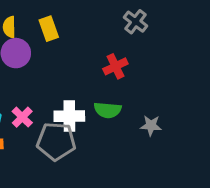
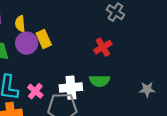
yellow rectangle: (49, 29) -> (44, 39), moved
gray star: (151, 126) -> (147, 89), moved

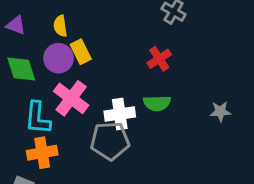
yellow semicircle: (20, 24) -> (60, 26), moved
pink cross: (35, 91) -> (71, 98), moved, size x1.6

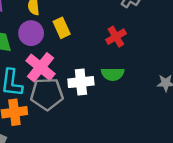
yellow rectangle: (81, 52) -> (62, 28), moved
gray pentagon: (110, 141) -> (47, 94), moved

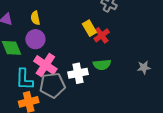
yellow rectangle: (62, 28) -> (89, 28), moved

